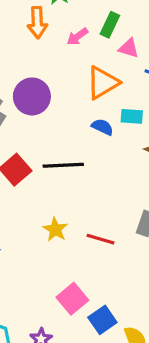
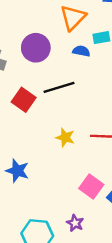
purple circle: (32, 96) -> (36, 48), moved

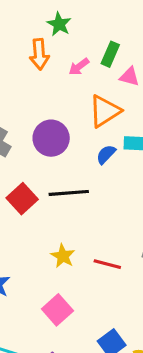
blue semicircle: (81, 51) -> (106, 154), turned -70
pink square: (91, 187) -> (57, 310), moved

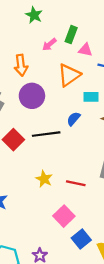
orange arrow: (39, 54) -> (21, 65), moved
blue semicircle: (106, 154) -> (74, 119), moved
pink square: (57, 310) -> (64, 216), moved

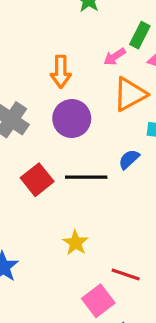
pink arrow: (49, 44) -> (115, 57), moved
red line: (76, 183) -> (126, 274), moved

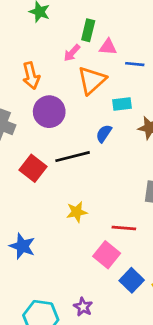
yellow star: (75, 243) -> (77, 212), turned -30

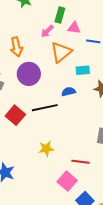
blue semicircle: (104, 134) -> (68, 92), turned 40

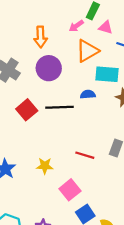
cyan rectangle: (83, 70) -> (107, 74), size x1.5
yellow star: (46, 149) -> (45, 166), moved
red line: (81, 162) -> (85, 155), moved

